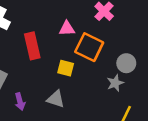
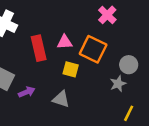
pink triangle: (67, 29) -> (65, 42), moved
purple arrow: (20, 102) -> (27, 92), moved, turned -98

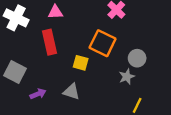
pink triangle: (65, 42) -> (55, 12), moved
purple arrow: (27, 92) -> (38, 94), moved

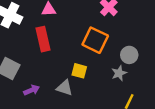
yellow square: (81, 63) -> (79, 71), moved

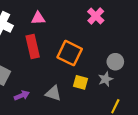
orange square: (95, 40) -> (70, 53), moved
yellow square: (79, 71) -> (81, 82), moved

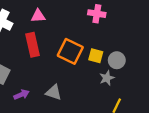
pink cross: (96, 16) -> (97, 14), turned -35
yellow square: (81, 82) -> (96, 56), moved

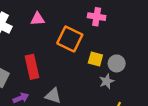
red rectangle: (33, 45) -> (32, 67), moved
orange square: (70, 51) -> (70, 39), moved

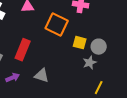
red rectangle: (32, 67) -> (23, 50), turned 35

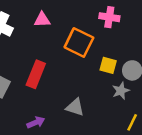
gray triangle: (42, 76) -> (75, 107), moved
purple arrow: (13, 78) -> (36, 122), moved

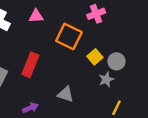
pink cross: (109, 17) -> (96, 14), turned -30
yellow square: (108, 65) -> (95, 57), turned 35

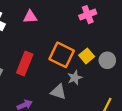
orange square: (69, 36) -> (62, 55), moved
gray star: (106, 79) -> (75, 78), moved

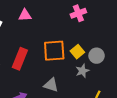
orange square: (62, 55) -> (54, 51), turned -30
gray star: (75, 78) -> (82, 71), moved

